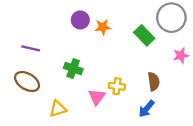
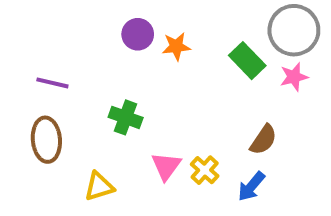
pink star: (181, 55) -> (294, 77), moved
brown ellipse: (27, 82) -> (46, 140), turned 55
brown semicircle: (154, 82) -> (263, 140), turned 42
yellow cross: (117, 86) -> (205, 170), moved, turned 35

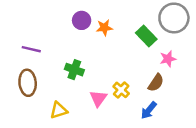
pink star: (294, 77) -> (168, 59), moved
yellow cross: (205, 170) -> (121, 90), moved

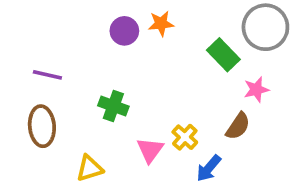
orange star: (104, 28) -> (161, 24), moved
blue arrow: (149, 110) -> (209, 168), moved

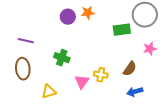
green rectangle: (223, 55) -> (122, 30), turned -54
pink star: (256, 90) -> (150, 49), moved
yellow cross: (185, 137) -> (101, 75), turned -32
blue arrow: (209, 168) -> (135, 92), moved, turned 35

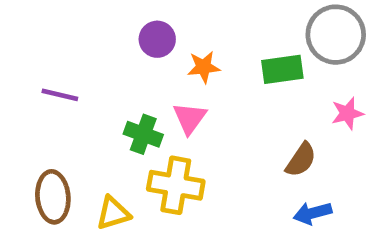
orange star: (88, 13) -> (204, 67), moved
brown ellipse: (23, 69) -> (53, 197), moved
yellow cross: (101, 75) -> (176, 185), moved, size x1.6
pink triangle: (82, 82) -> (190, 118), moved

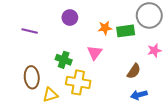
orange star: (204, 67) -> (105, 28), moved
purple line: (60, 95) -> (30, 31), moved
pink triangle: (190, 118) -> (95, 53), moved
brown ellipse: (53, 197) -> (32, 77), moved

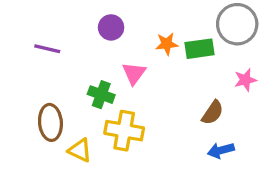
pink triangle: (95, 53) -> (134, 73), moved
yellow triangle: (50, 95) -> (80, 150), turned 42

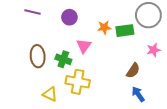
purple line: (47, 49) -> (32, 12), moved
brown ellipse: (50, 122) -> (38, 56), moved
blue arrow: (221, 150) -> (138, 94), turned 70

